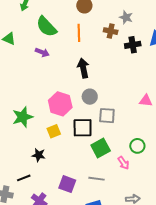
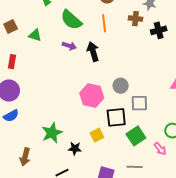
black arrow: (83, 68) -> (93, 52), moved
green star: (23, 117) -> (52, 133), moved
yellow square: (54, 131) -> (97, 135), moved

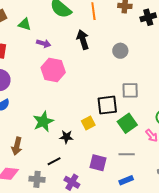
purple arrow: (69, 46) -> (44, 43), moved
gray circle: (121, 86) -> (120, 51), moved
pink hexagon: (92, 96) -> (53, 70), moved

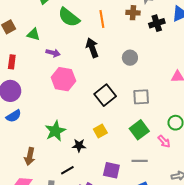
black square: (107, 105) -> (105, 95), moved, turned -30

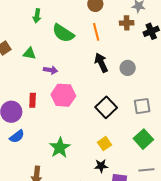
black arrow: (92, 48) -> (101, 63), moved
red rectangle: (12, 62) -> (33, 100), moved
black star: (79, 145) -> (101, 166), moved

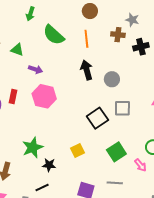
gray square: (142, 106) -> (122, 108), moved
black square: (106, 107) -> (97, 118), moved
black star: (101, 166) -> (49, 165), moved

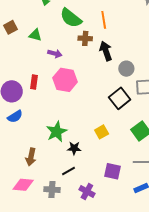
brown cross: (118, 35) -> (85, 38), moved
gray circle: (112, 79) -> (126, 69), moved

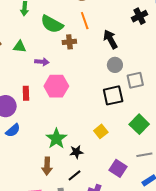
black arrow: (106, 51) -> (110, 39), moved
black square: (120, 98) -> (113, 95), turned 35
brown arrow: (31, 157) -> (47, 166), moved
purple square: (113, 171) -> (118, 168), turned 30

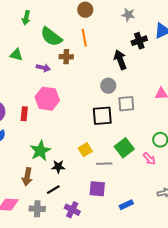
black arrow: (110, 39) -> (120, 60), moved
purple arrow: (42, 62) -> (43, 68), moved
red rectangle: (26, 93) -> (24, 114), moved
gray line: (144, 155) -> (104, 164), moved
purple square: (118, 168) -> (97, 189), turned -36

